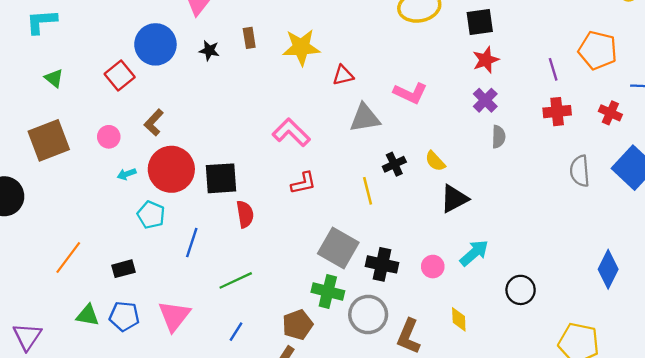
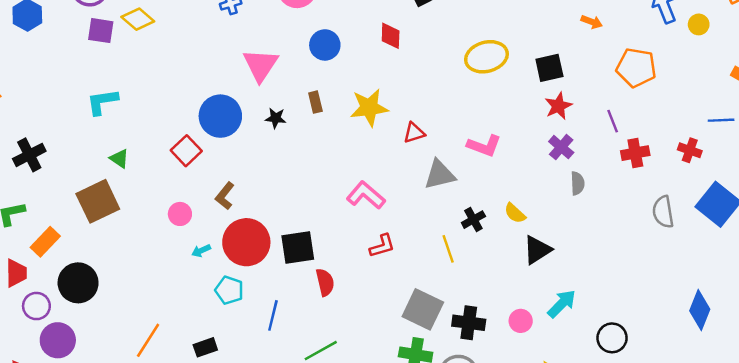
orange pentagon: (598, 50) -> (636, 68), moved
purple line: (553, 69) -> (613, 121), moved
brown square: (49, 140) -> (98, 201), moved

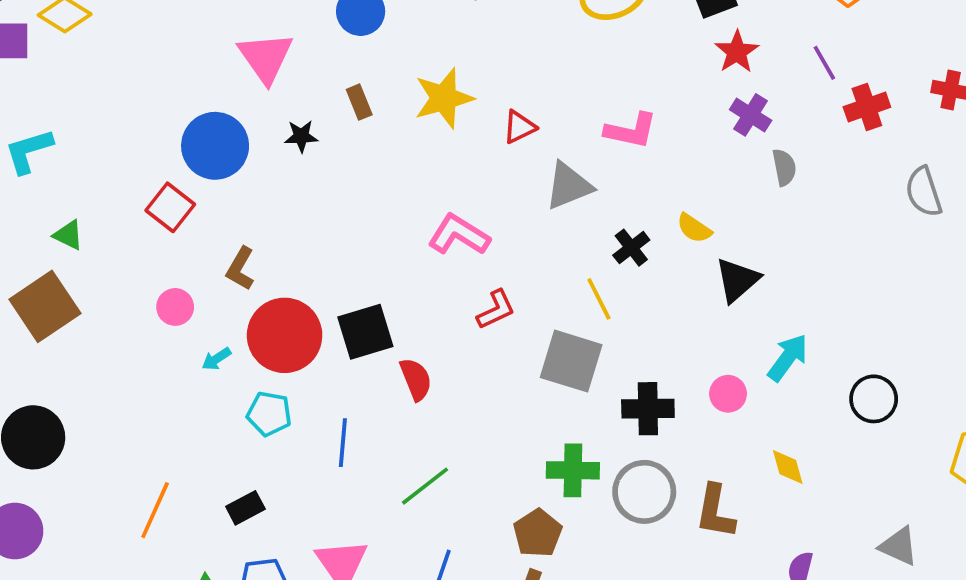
gray square: (423, 309) -> (571, 361), moved

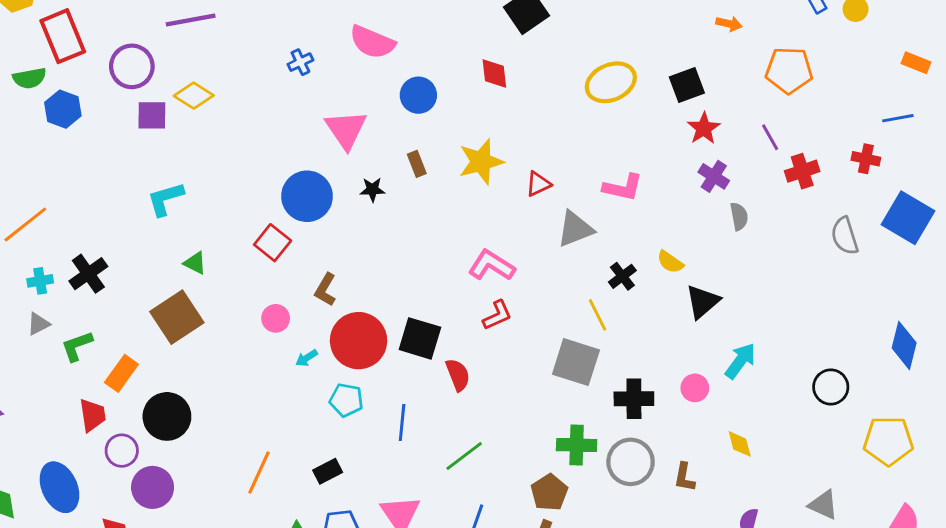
red L-shape: (496, 310) -> (497, 315), moved
black square: (365, 332) -> (420, 338), turned 33
black circle: (874, 399) -> (831, 387), moved
brown L-shape: (715, 512) -> (684, 477), size x0.7

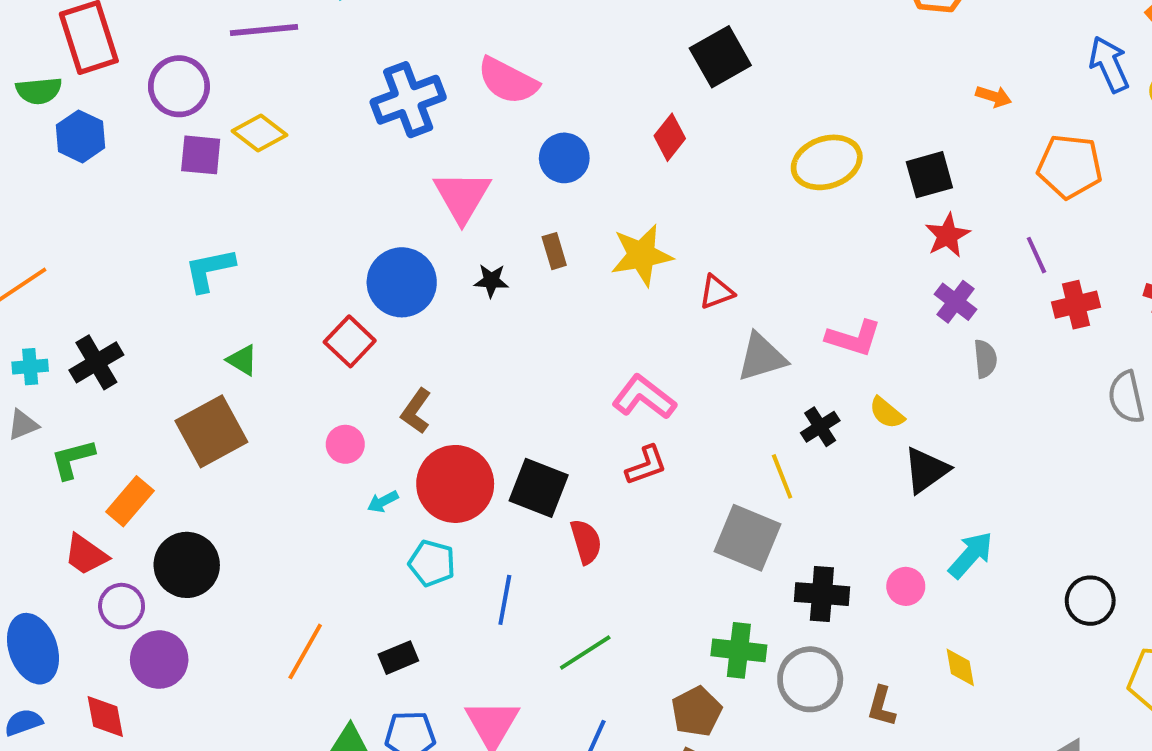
blue cross: (300, 62) -> (408, 100), size x2.0
red diamond: (494, 73) -> (670, 137), turned 40
pink L-shape: (623, 188) -> (854, 338), moved
red trapezoid: (92, 415) -> (86, 555), turned 129

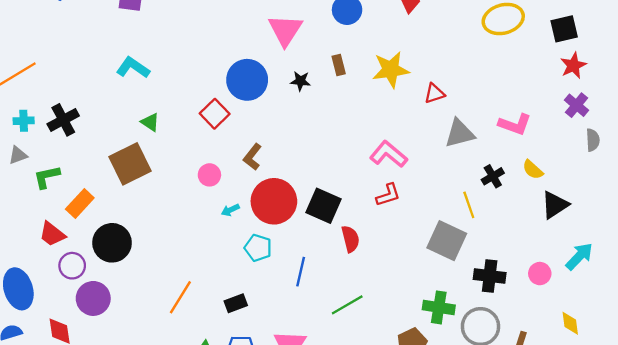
cyan L-shape: (210, 270) -> (133, 68), turned 44

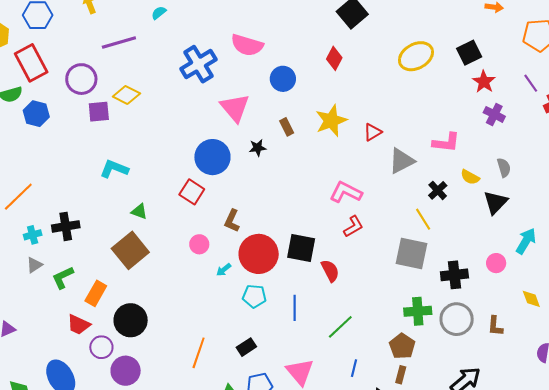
black cross: (63, 120) -> (66, 226), turned 32
gray semicircle: (593, 140) -> (504, 168), moved

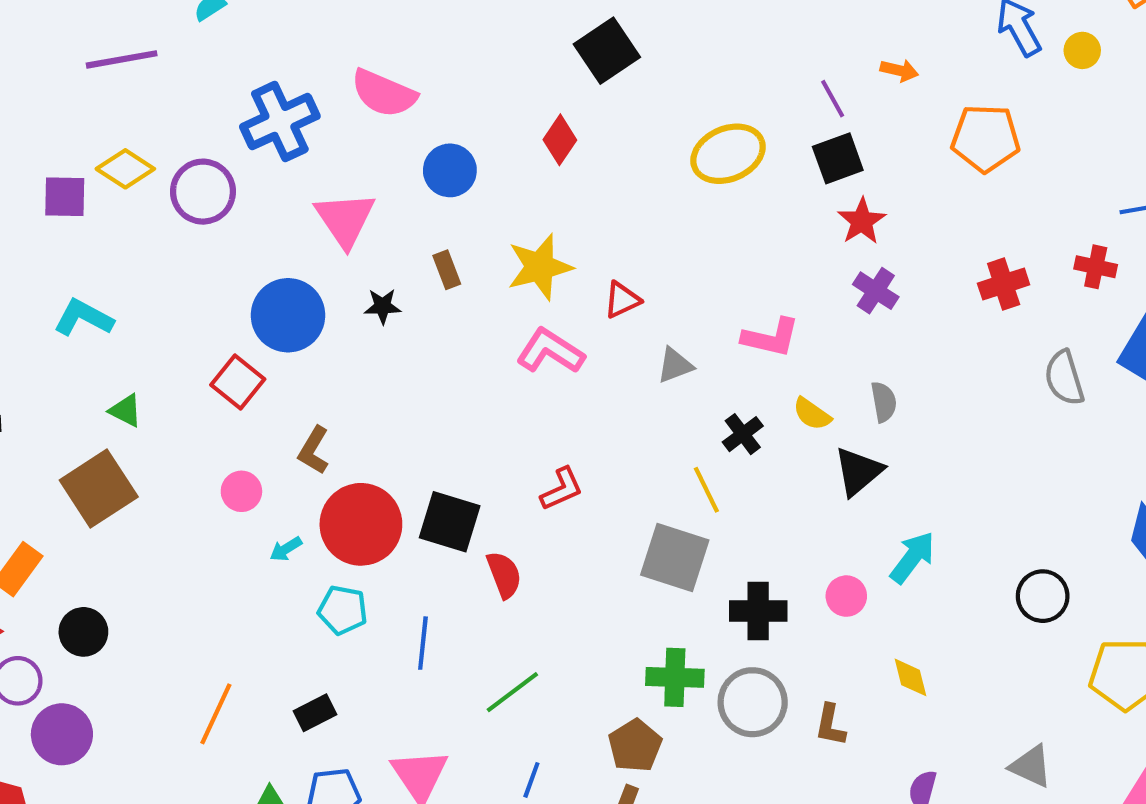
purple circle: (81, 79) -> (203, 192), moved
purple line: (531, 83) -> (833, 99), moved
gray triangle: (402, 161) -> (675, 365), size x0.7
pink L-shape: (346, 192) -> (550, 351), moved
black circle: (131, 320) -> (83, 632), size x0.7

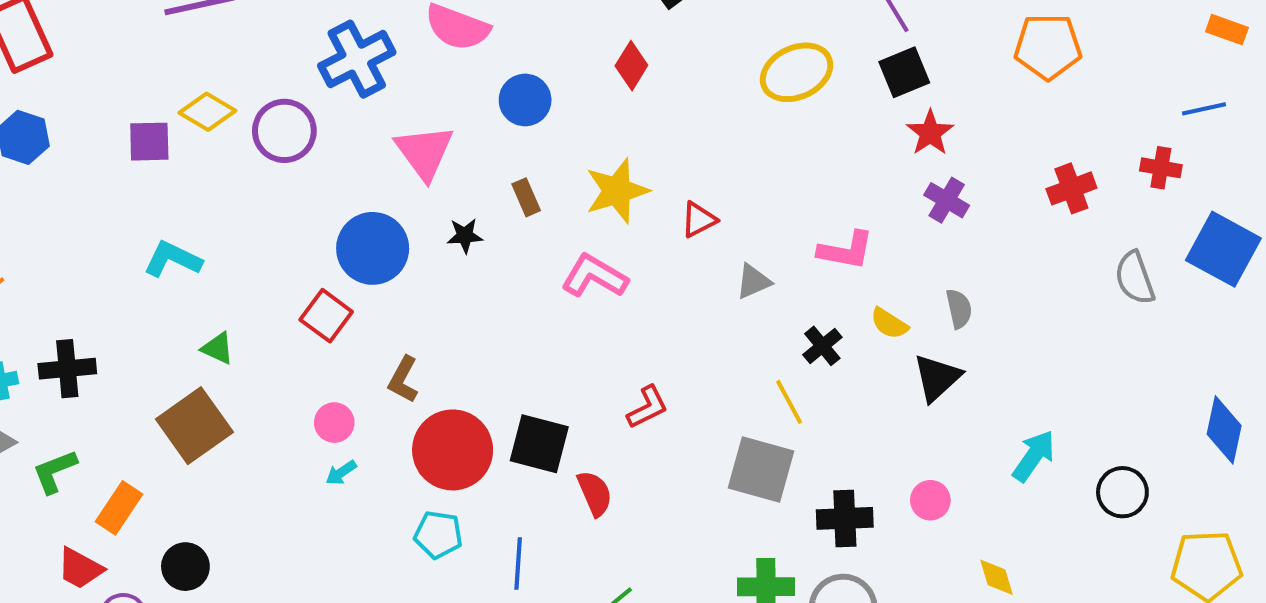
pink L-shape: (550, 351) -> (595, 276), moved
cyan arrow: (286, 549) -> (341, 473), moved
cyan arrow: (912, 557) -> (1034, 456), moved

